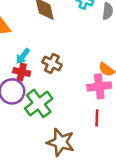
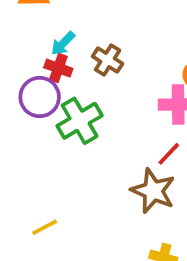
red line: (97, 118) -> (169, 154), turned 35
brown star: (61, 142) -> (153, 191), moved

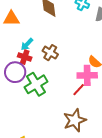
red line: (169, 154) -> (79, 90), moved
brown star: (153, 191) -> (75, 120), turned 30

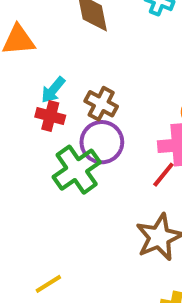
purple circle: (15, 72) -> (102, 142), moved

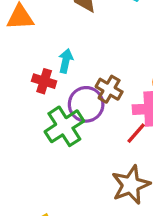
cyan arrow: (53, 90) -> (66, 61), moved, turned 150
brown cross: (101, 104) -> (109, 89), moved

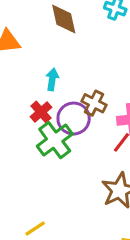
red cross: (44, 81) -> (41, 112), moved, turned 35

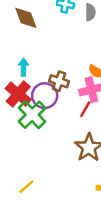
red cross: (41, 112) -> (18, 94), size x1.5

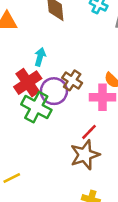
red line: (85, 109) -> (89, 132), moved
green cross: (32, 115) -> (36, 107), turned -32

